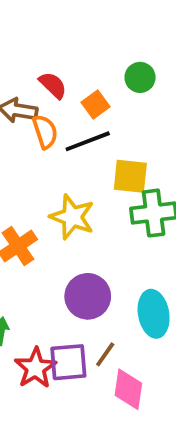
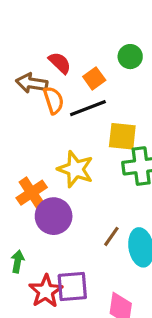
purple circle: (88, 296) -> (54, 216), moved
brown line: (105, 354) -> (111, 236), moved

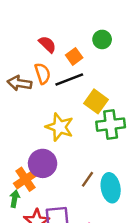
brown arrow: (32, 83) -> (19, 83), moved
yellow square: (122, 136) -> (96, 101), turned 30
orange cross: (32, 193) -> (26, 179), moved

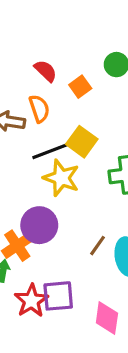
black line: (69, 80) -> (50, 151), moved
yellow square: (96, 101) -> (82, 142), moved

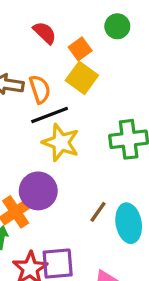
orange semicircle: (39, 109) -> (40, 89), moved
yellow square: (82, 142) -> (82, 78), moved

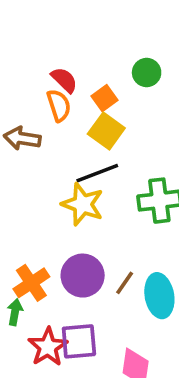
orange semicircle: (40, 89) -> (59, 105), moved
black line: (50, 115) -> (97, 173), moved
purple circle: (38, 191) -> (83, 276), moved

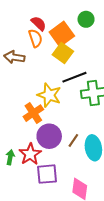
orange square: (105, 98) -> (62, 34), size x1.6
black line: (97, 173) -> (74, 77), moved
orange cross: (31, 283) -> (33, 113), moved
red star: (48, 347) -> (30, 154), moved

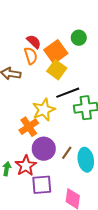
yellow star: (49, 95) -> (44, 110), turned 30

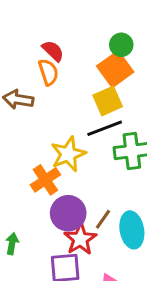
orange square: (56, 52) -> (115, 69), moved
yellow square: (57, 70) -> (108, 101), moved, turned 30
red star: (26, 166) -> (80, 239), moved

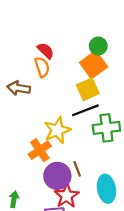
brown line: (103, 219) -> (77, 169), moved, turned -56

